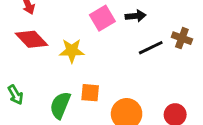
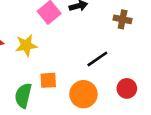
black line: (151, 48) -> (97, 59), moved

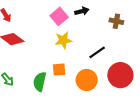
yellow star: (26, 45) -> (63, 40), moved
red circle: (127, 88) -> (120, 75), size x1.6

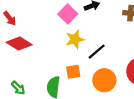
black line: (97, 52) -> (97, 52), moved

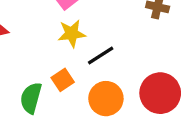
orange square: (73, 72) -> (63, 80), turned -32

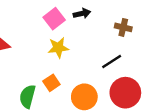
black line: (101, 56) -> (112, 61), moved

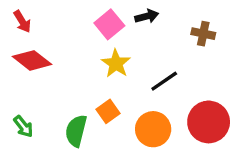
yellow star: (58, 48) -> (116, 64), turned -30
black line: (112, 61) -> (164, 81), moved

